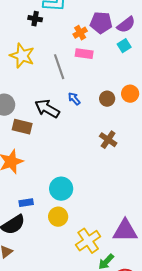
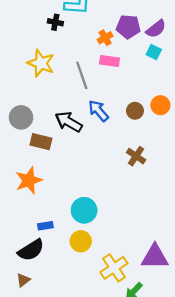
cyan square: (124, 46) -> (154, 52), turned -32
blue arrow: (74, 99) -> (98, 111), size x1.5

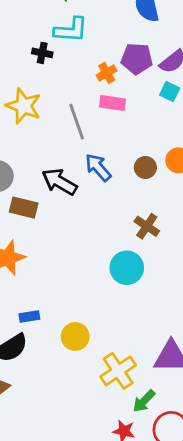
cyan circle: (84, 210) -> (127, 268), moved

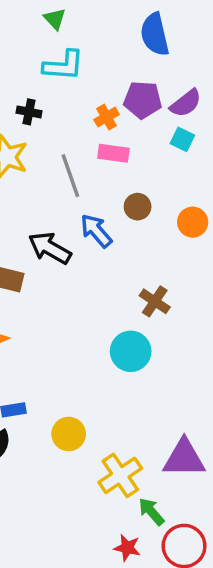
black cross: (42, 53) -> (29, 112), moved
brown circle: (145, 167) -> (138, 207), moved
green arrow: (144, 401) -> (151, 512), turned 95

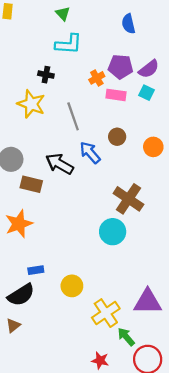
blue semicircle: (155, 34) -> (128, 24), size x0.7
pink rectangle: (113, 153) -> (116, 95), moved
brown cross: (155, 301) -> (128, 199), size x1.5
red star: (127, 548) -> (100, 360), moved

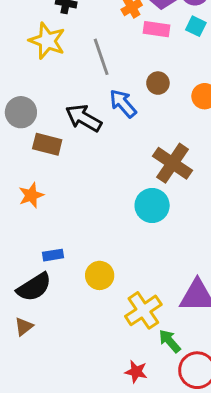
orange star: (19, 224) -> (31, 195), size x0.7

